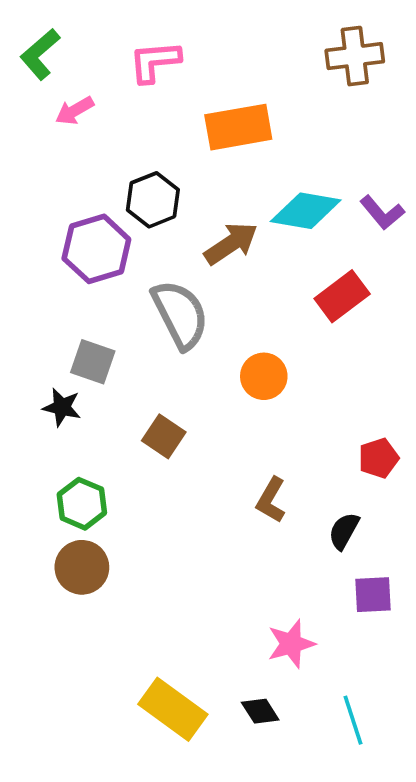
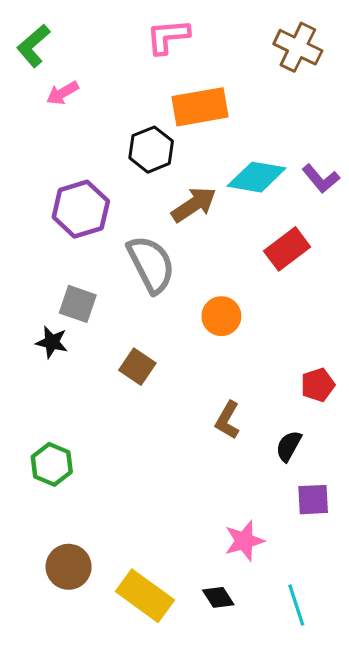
brown cross: (355, 56) -> (298, 47), turned 33
pink L-shape: (155, 62) -> (168, 36), moved
black hexagon: (153, 200) -> (151, 150), moved
green hexagon: (82, 504) -> (52, 464), moved
brown circle: (82, 567) -> (69, 567), moved

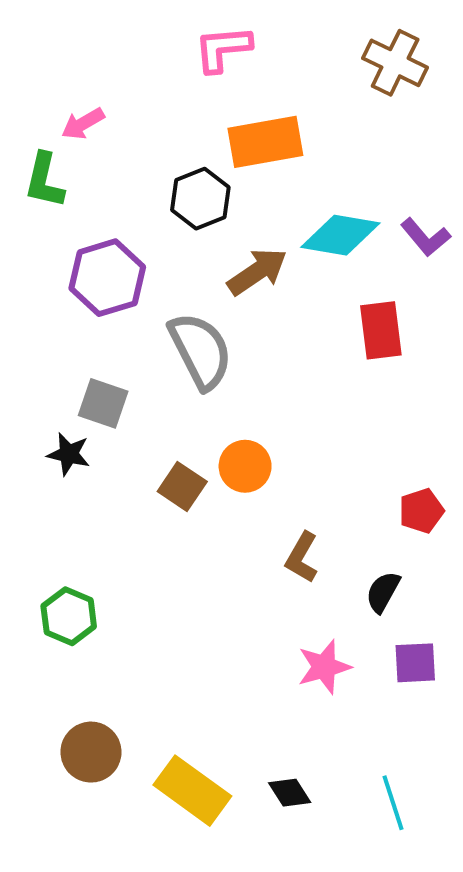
green L-shape: (33, 46) -> (44, 180), moved, turned -36
red rectangle: (287, 249) -> (381, 330), turned -60
orange circle: (221, 316) -> (245, 466), moved
pink star: (244, 541) -> (324, 667), moved

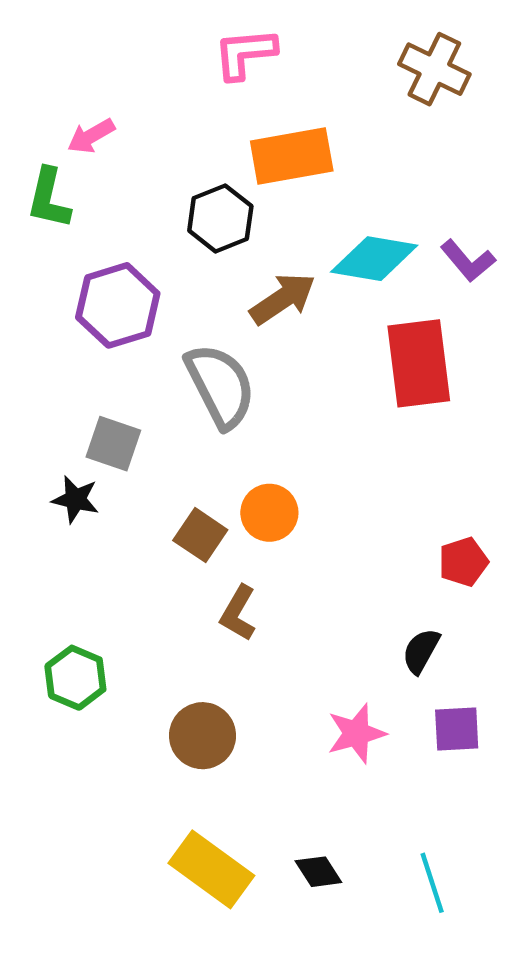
red rectangle: (381, 330) -> (419, 363), size x1.4
brown L-shape: (302, 557) -> (238, 613), moved
brown circle: (91, 752) -> (203, 736), moved

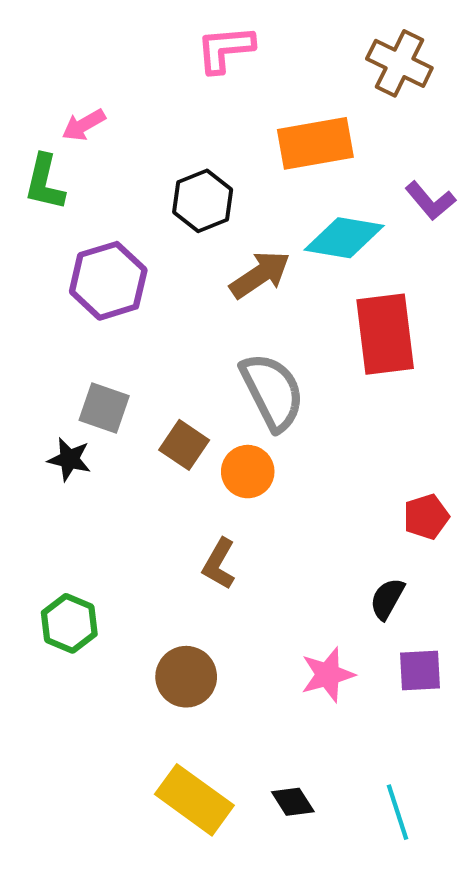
orange rectangle: (292, 156) -> (315, 143), moved
purple L-shape: (468, 261) -> (430, 201), moved
gray semicircle: (220, 386) -> (272, 392), moved
brown square: (200, 535) -> (184, 445), moved

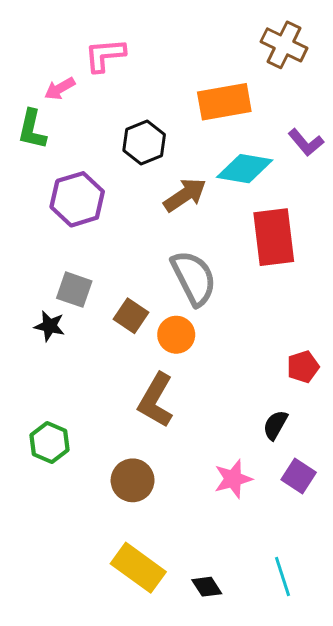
pink L-shape: (225, 49) -> (105, 55), moved
brown L-shape: (219, 564) -> (156, 400), size x1.5
purple square: (420, 671) -> (299, 476), turned 36
black diamond: (293, 802) -> (207, 587), moved

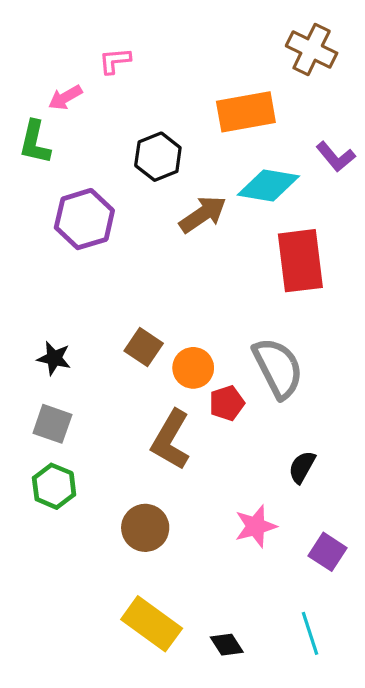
pink L-shape: (105, 55) -> (115, 61), size x0.7
gray semicircle: (194, 278) -> (278, 368), moved
gray square: (74, 290) -> (52, 424), moved
red pentagon: (303, 367) -> (227, 403), moved
purple square: (299, 476) -> (328, 552), moved

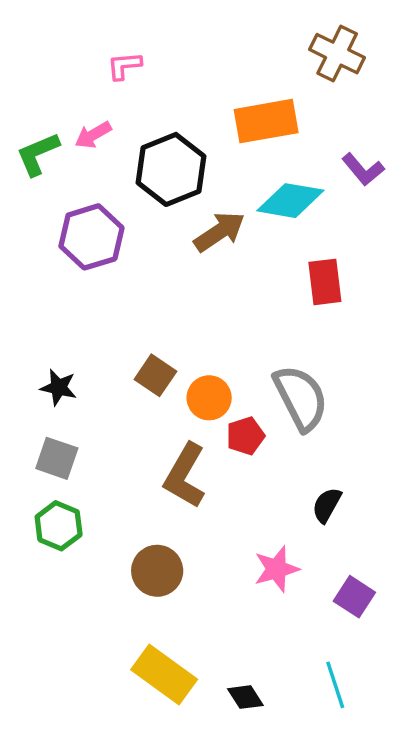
pink arrow: (65, 97) -> (93, 135), moved
green L-shape: (35, 142) -> (38, 154), turned 54
black hexagon: (158, 157) -> (171, 169), size x1.4
red rectangle: (300, 261) -> (325, 282), size x0.7

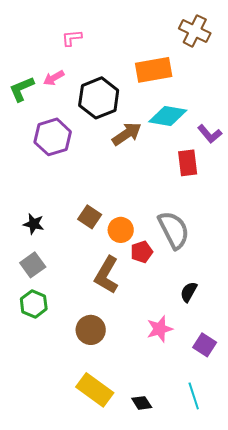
purple L-shape: (363, 169) -> (210, 134), moved
gray square: (57, 458) -> (33, 265), turned 35

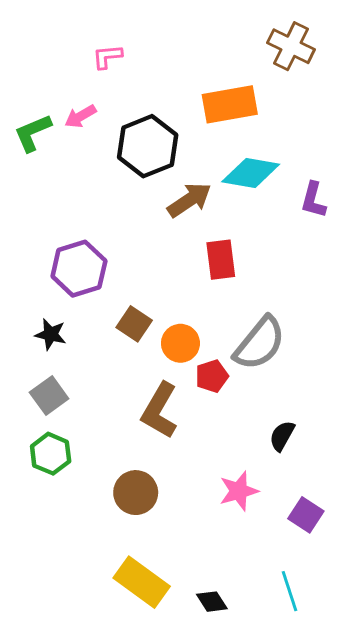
purple L-shape: (210, 134) -> (313, 200), turned 55
purple hexagon: (53, 137) -> (79, 269), moved
red rectangle: (188, 163) -> (221, 260), moved
gray semicircle: (174, 230) -> (260, 343), turned 66

